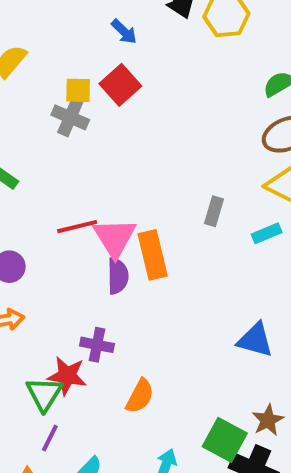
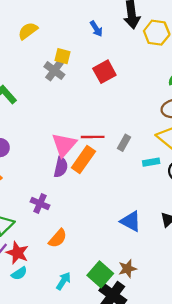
red square: (120, 85) -> (104, 72), moved
red line: (77, 227) -> (93, 137), moved
orange rectangle: (153, 255) -> (83, 160), turned 36
red star: (67, 376) -> (17, 253), moved

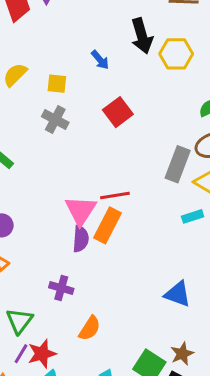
yellow square: (62, 56) -> (57, 84), moved
gray rectangle: (124, 143) -> (178, 164), moved, size x1.6
red star: (17, 253) -> (42, 354), turned -30

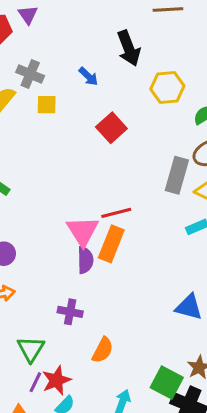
yellow hexagon: (176, 54) -> (167, 88), moved
gray cross: (55, 119) -> (30, 74), moved

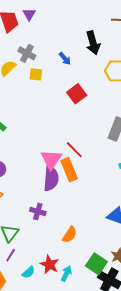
red line: (116, 213) -> (74, 150), turned 54
orange rectangle: (111, 244) -> (69, 170), turned -50
purple semicircle: (85, 260) -> (51, 179), size x1.4
orange semicircle: (103, 350) -> (70, 235), moved
red star: (56, 380) -> (49, 265), moved, turned -30

